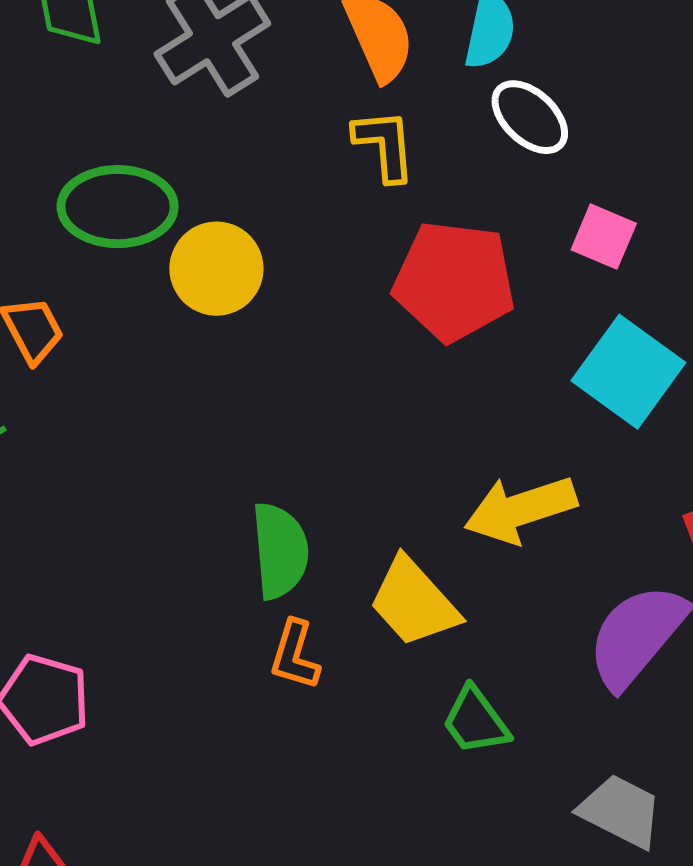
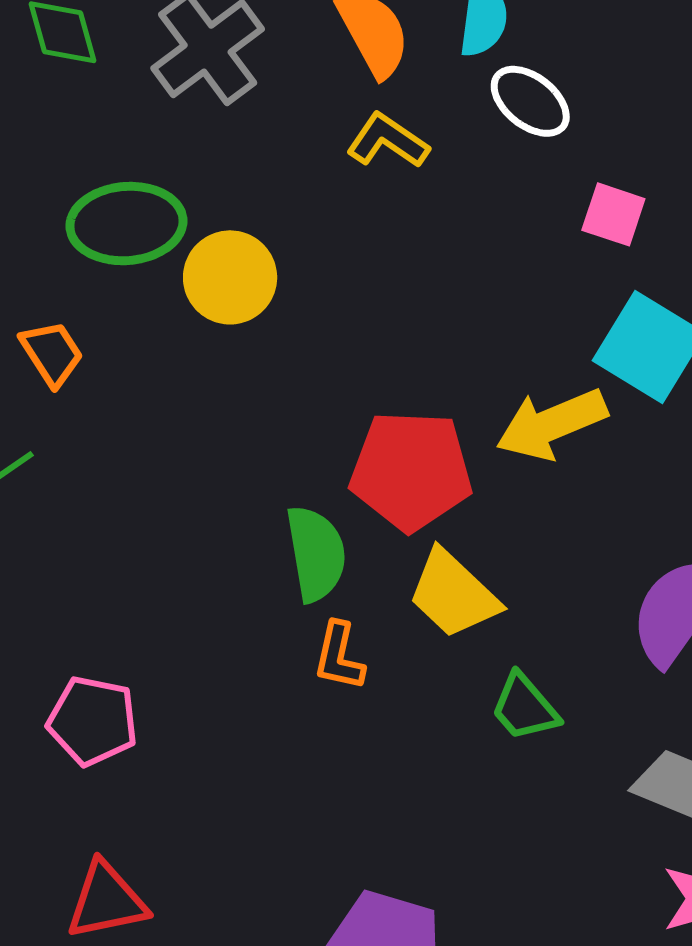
yellow L-shape: (385, 145) -> (388, 141), turned -46
red pentagon: (454, 281) -> (411, 471), moved
yellow arrow: (520, 509) -> (552, 424), moved

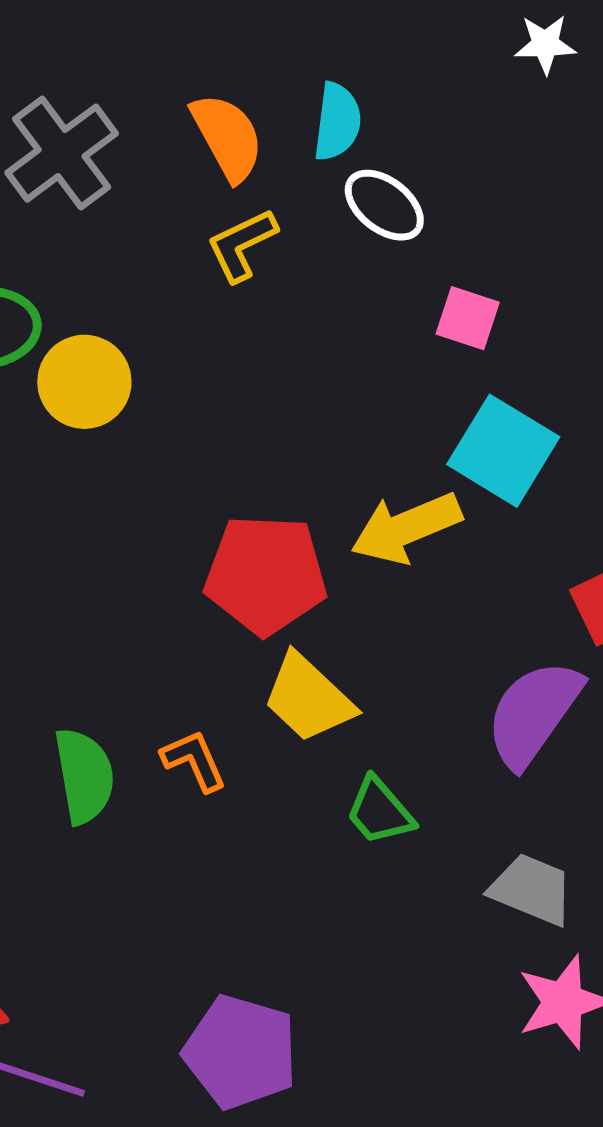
yellow L-shape: (388, 141) -> (242, 245), turned -60
green semicircle: (316, 554) -> (84, 776), moved
orange L-shape: (339, 656) -> (194, 760), turned 144

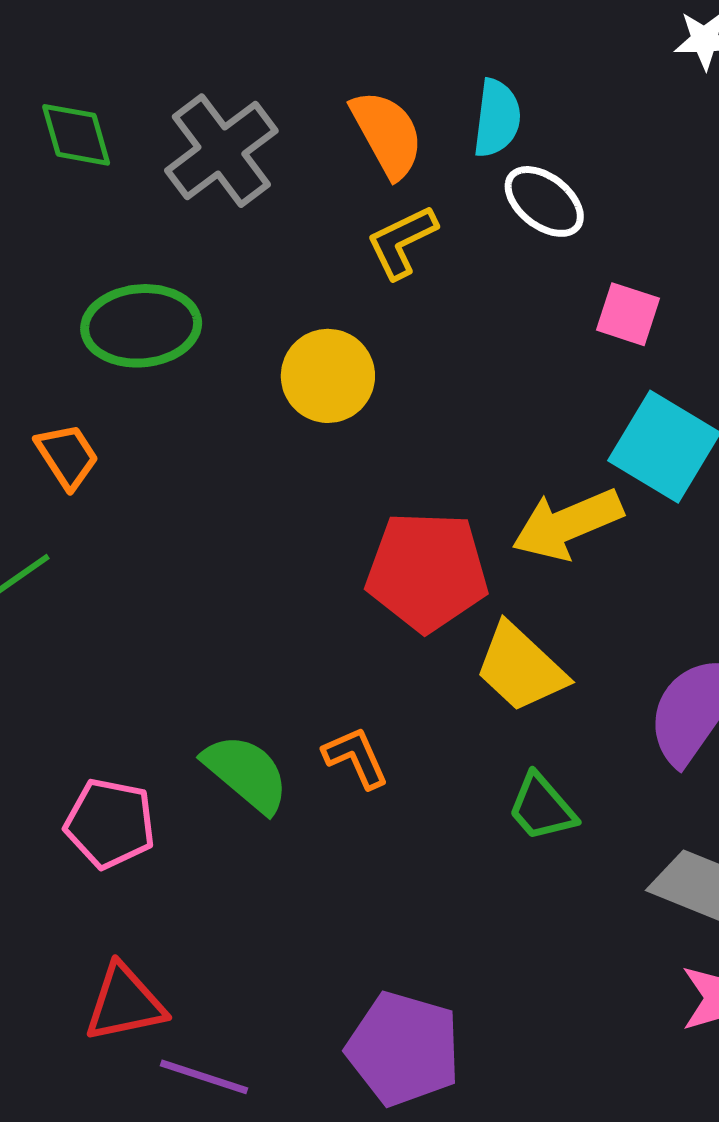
yellow circle: (84, 382) -> (328, 376), moved
yellow trapezoid: (308, 698) -> (521, 668), moved
green semicircle: (84, 776) -> (246, 773), turned -40

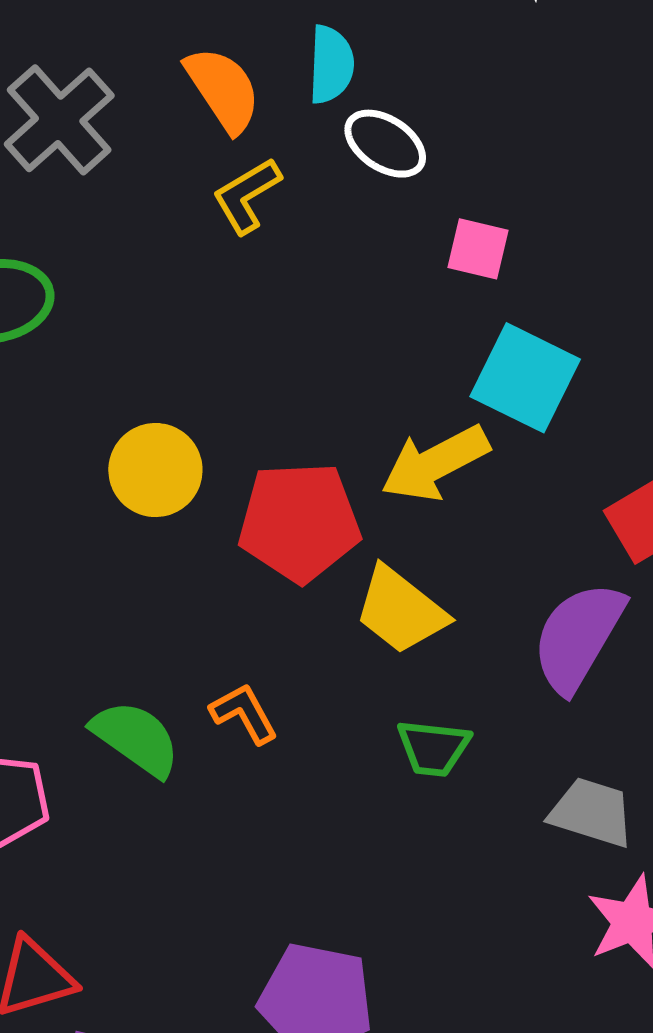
yellow circle: (328, 376) -> (155, 470), moved
green trapezoid: (542, 808) -> (433, 748), turned -38

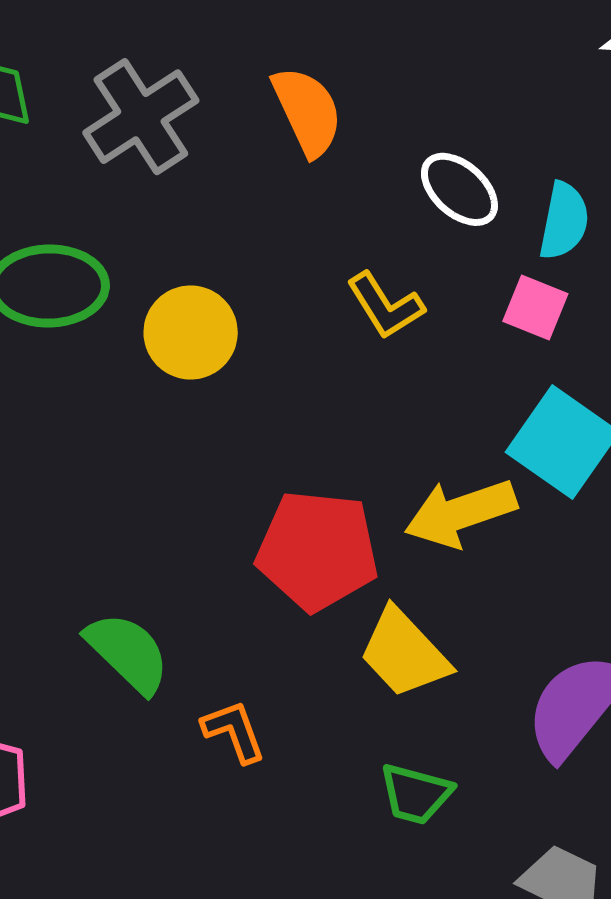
cyan semicircle: (331, 65) -> (564, 221), moved
yellow L-shape: (247, 196) -> (385, 306), moved, turned -100
yellow circle: (155, 470) -> (191, 332), moved
green semicircle: (136, 738) -> (128, 653), moved

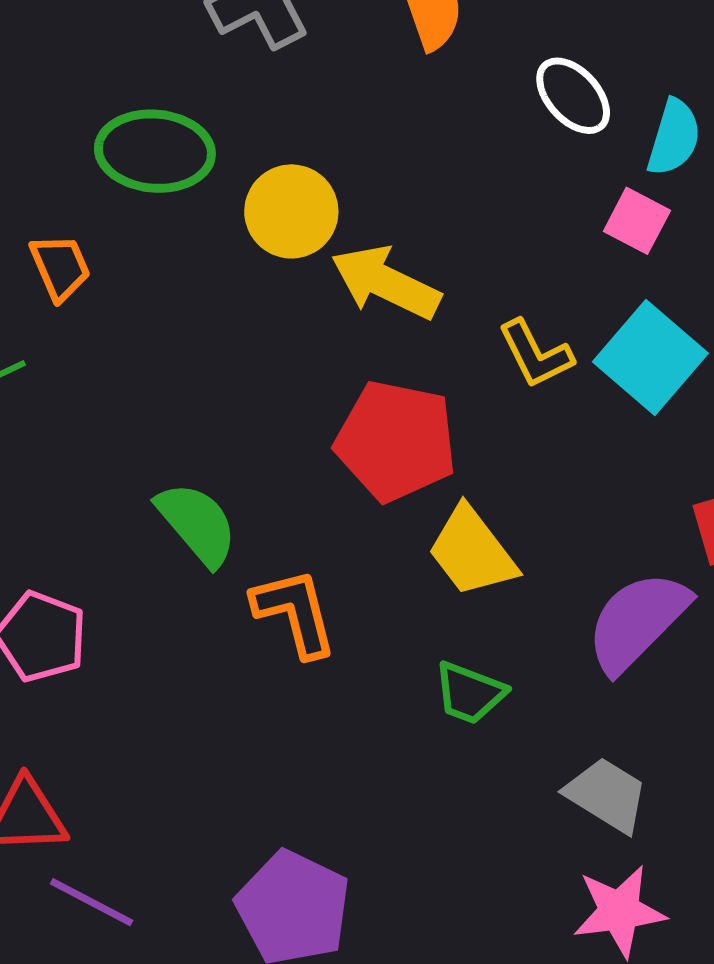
yellow L-shape: (385, 306) -> (536, 354), moved
yellow arrow: (461, 513) -> (386, 283), moved, turned 39
orange L-shape: (234, 731) -> (295, 613), size x1.4

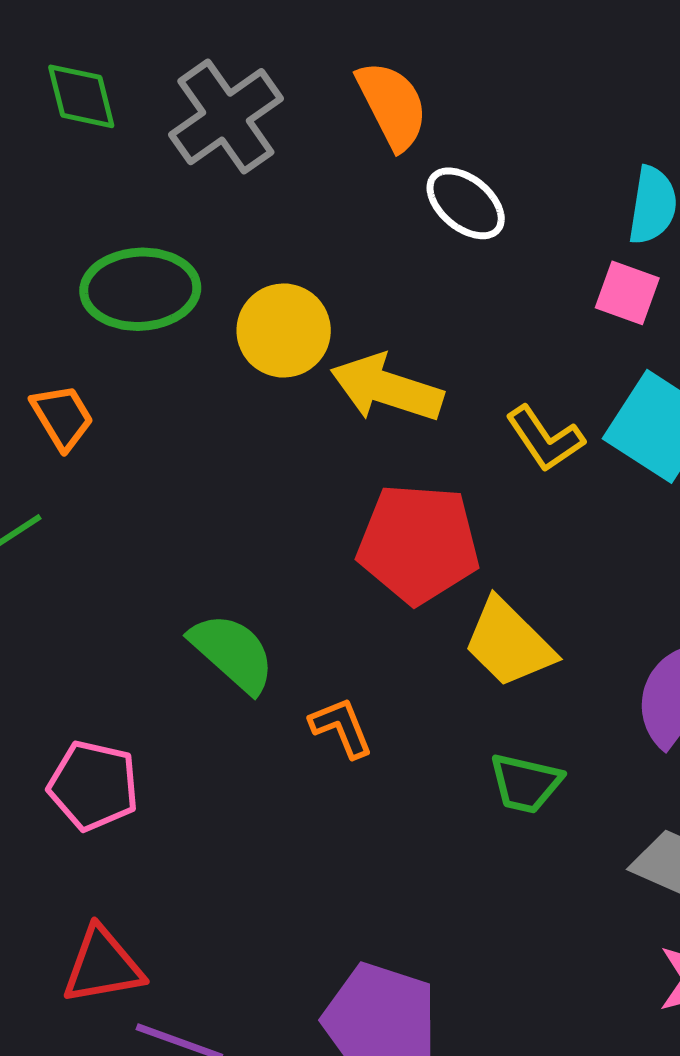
white ellipse: (573, 96) -> (466, 203), moved
orange L-shape: (295, 613) -> (341, 727), size x0.7

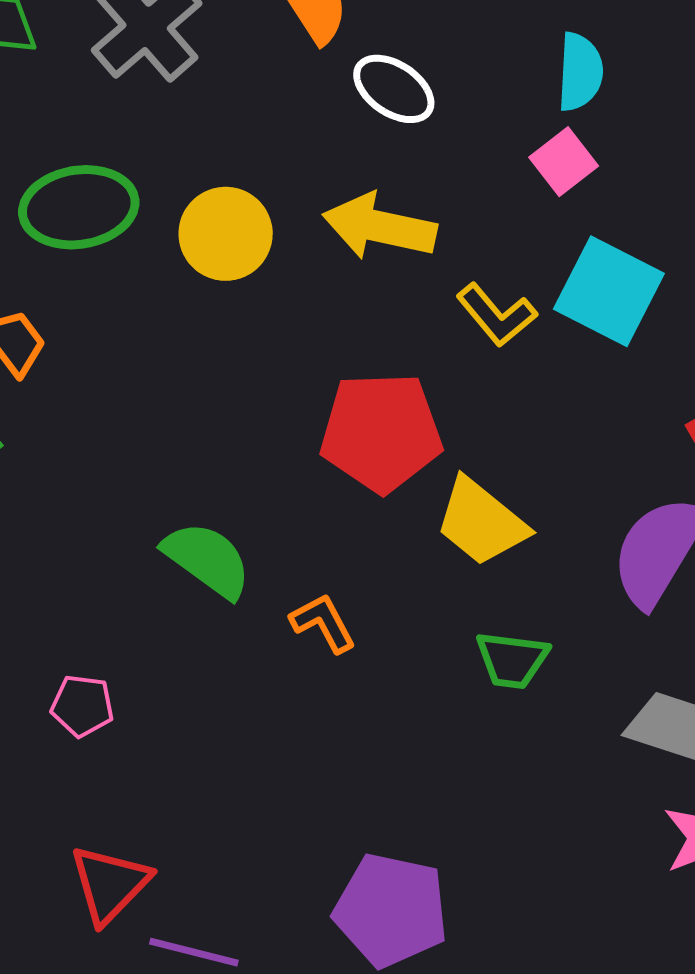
pink square: (627, 293) -> (564, 162), turned 38
yellow arrow: (387, 388) -> (380, 227), moved
pink pentagon: (93, 786) -> (82, 706), size x0.7
red triangle: (103, 966) -> (110, 884), turned -30

